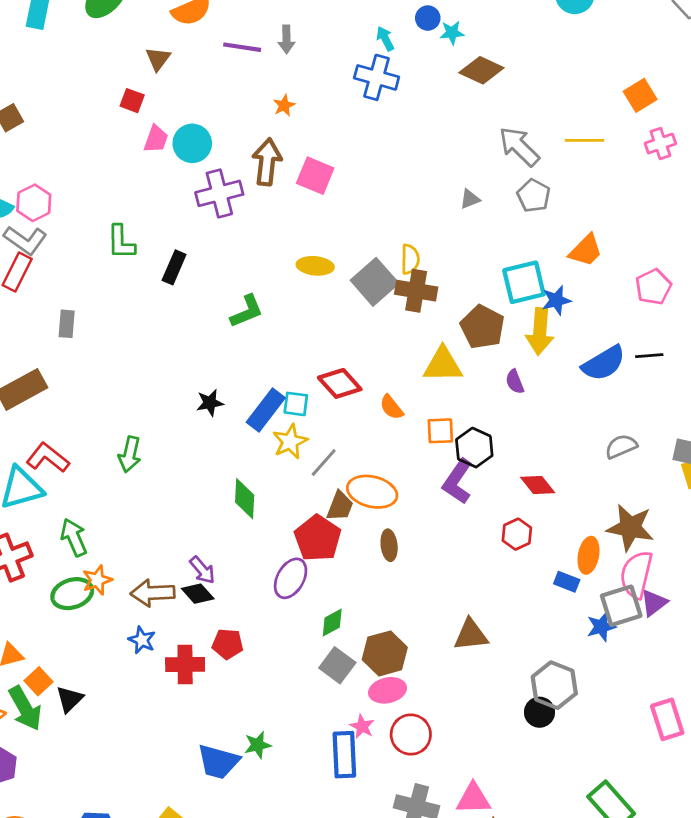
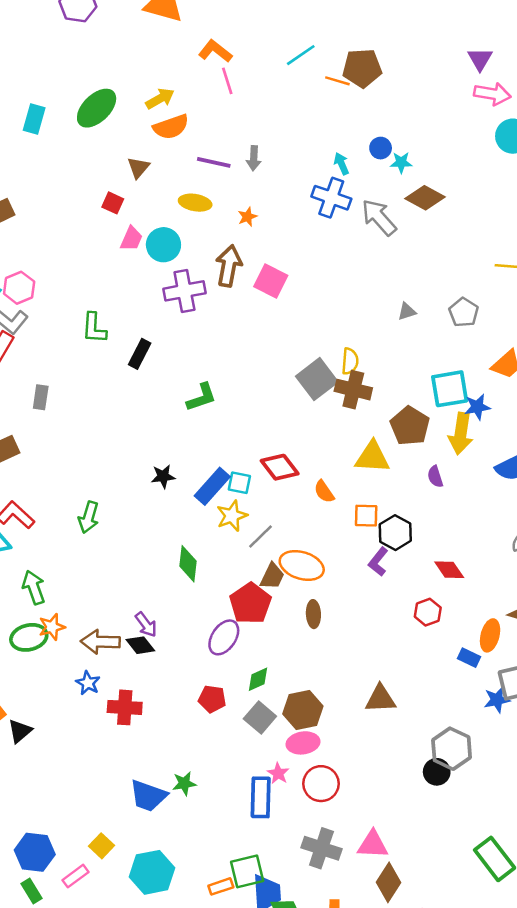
gray arrow: (519, 147) -> (379, 217), moved
yellow ellipse: (315, 266) -> (195, 203), moved
purple L-shape: (458, 482) -> (378, 562), size x0.7
red pentagon: (228, 644) -> (212, 699), moved

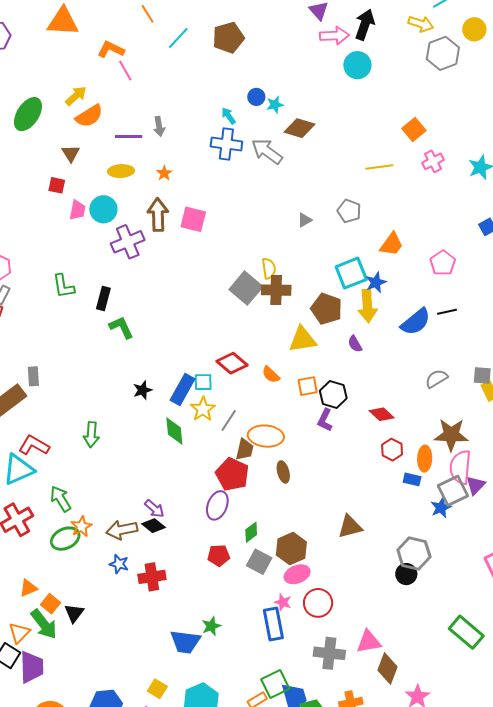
orange line: (337, 81) -> (148, 14), moved, turned 54
gray rectangle: (41, 397) -> (33, 376), moved
green L-shape: (201, 397) -> (121, 327), moved, turned -84
green diamond: (188, 564) -> (174, 431), moved
red hexagon: (428, 612) -> (392, 450), moved

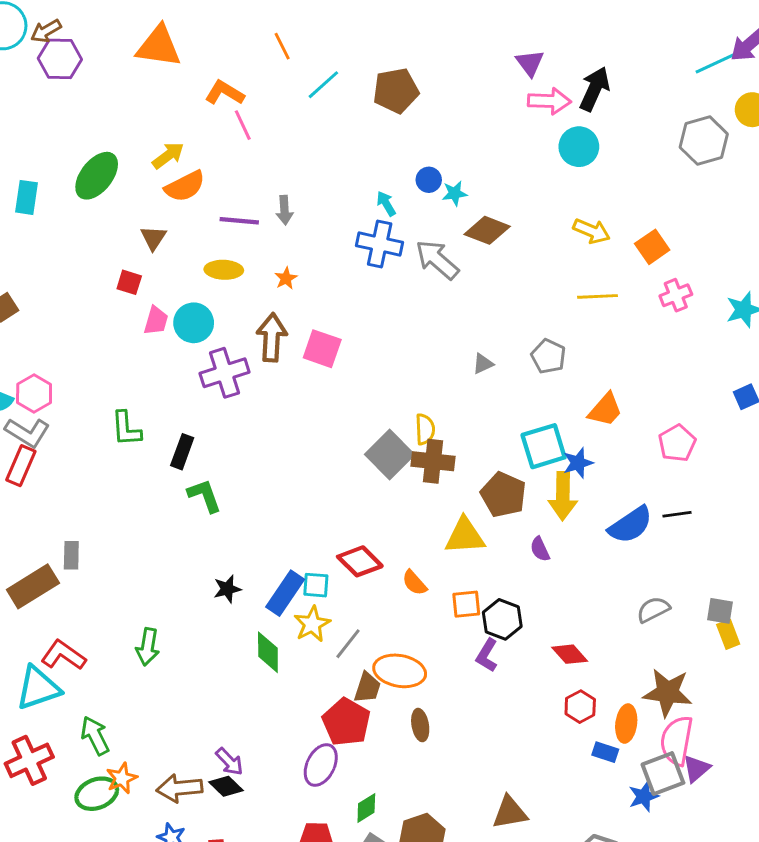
yellow arrow: (421, 24) -> (592, 231), moved

